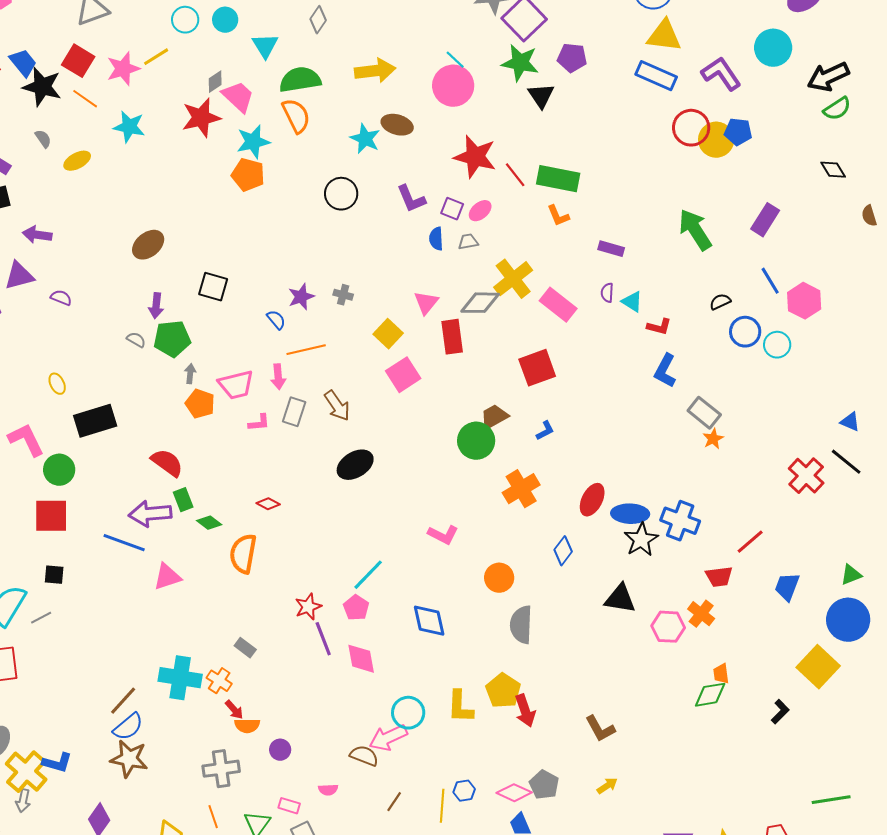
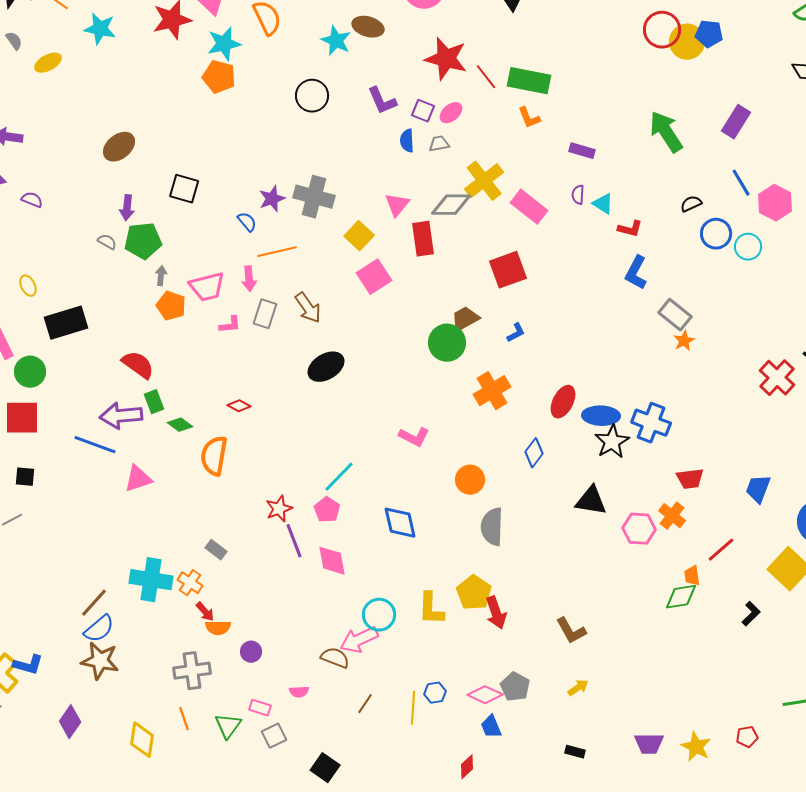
gray cross: (343, 295) -> (314, 197), size x2.0
red line: (750, 542) -> (721, 550), moved

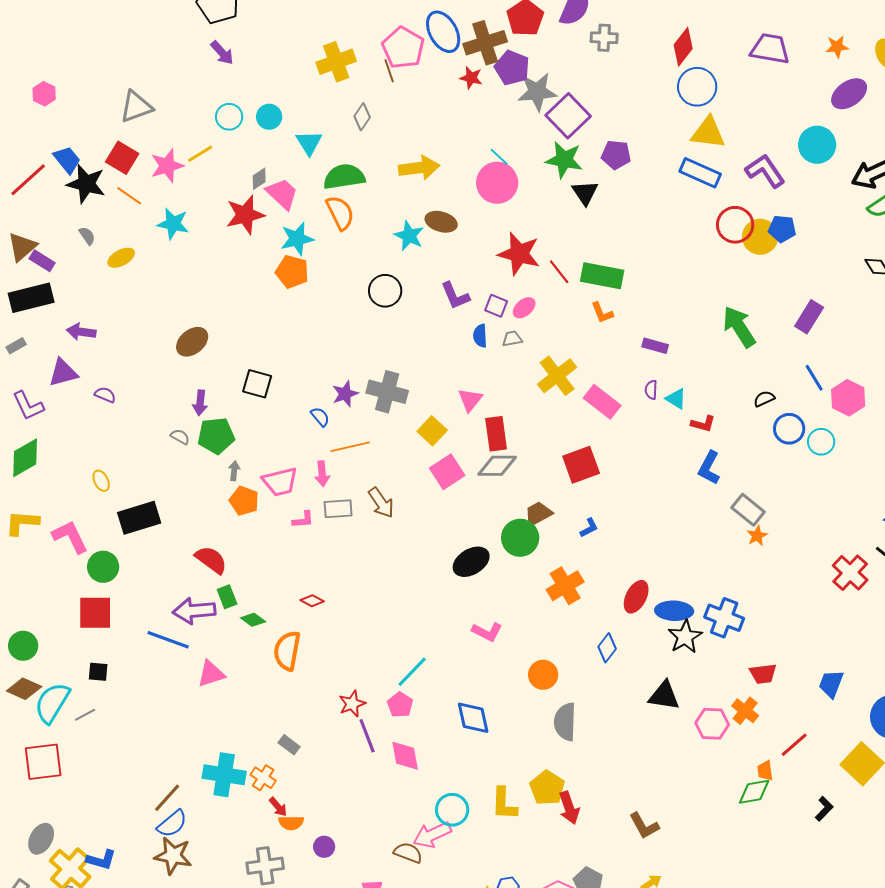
gray diamond: (451, 205) -> (497, 466), moved
gray rectangle: (265, 314) -> (338, 509), turned 68
black ellipse: (326, 367) -> (471, 562), moved

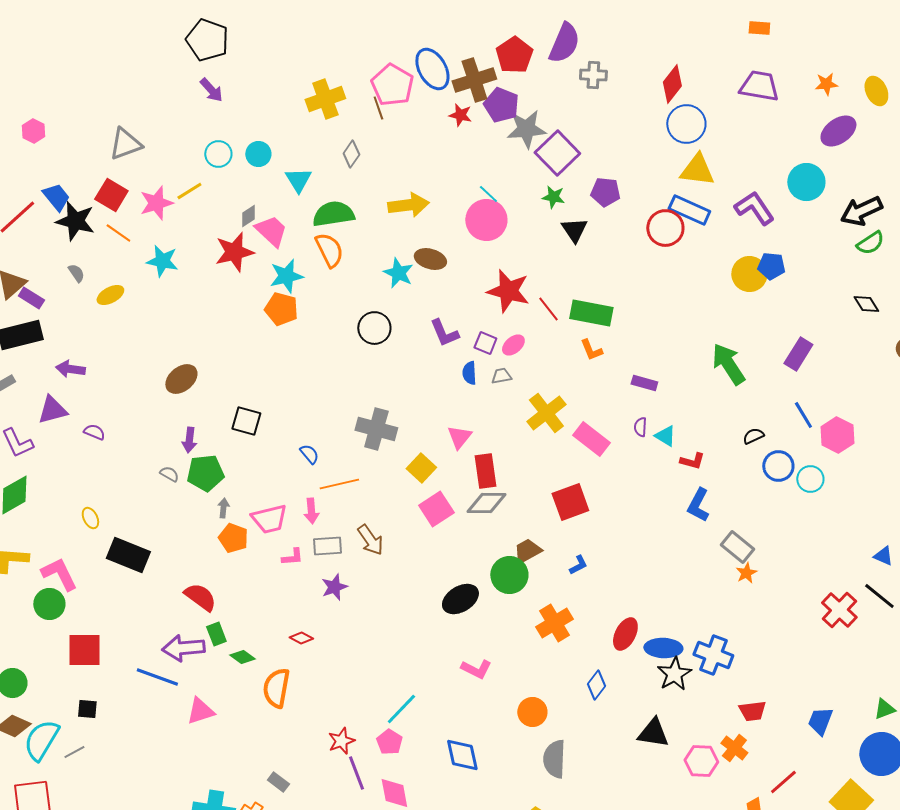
green star: (564, 160) -> (553, 197), size x0.6
red circle: (735, 225) -> (665, 228), moved
purple star: (345, 394) -> (334, 587), moved
black rectangle: (139, 518) -> (128, 555), turned 39
green circle: (103, 567) -> (49, 604), moved

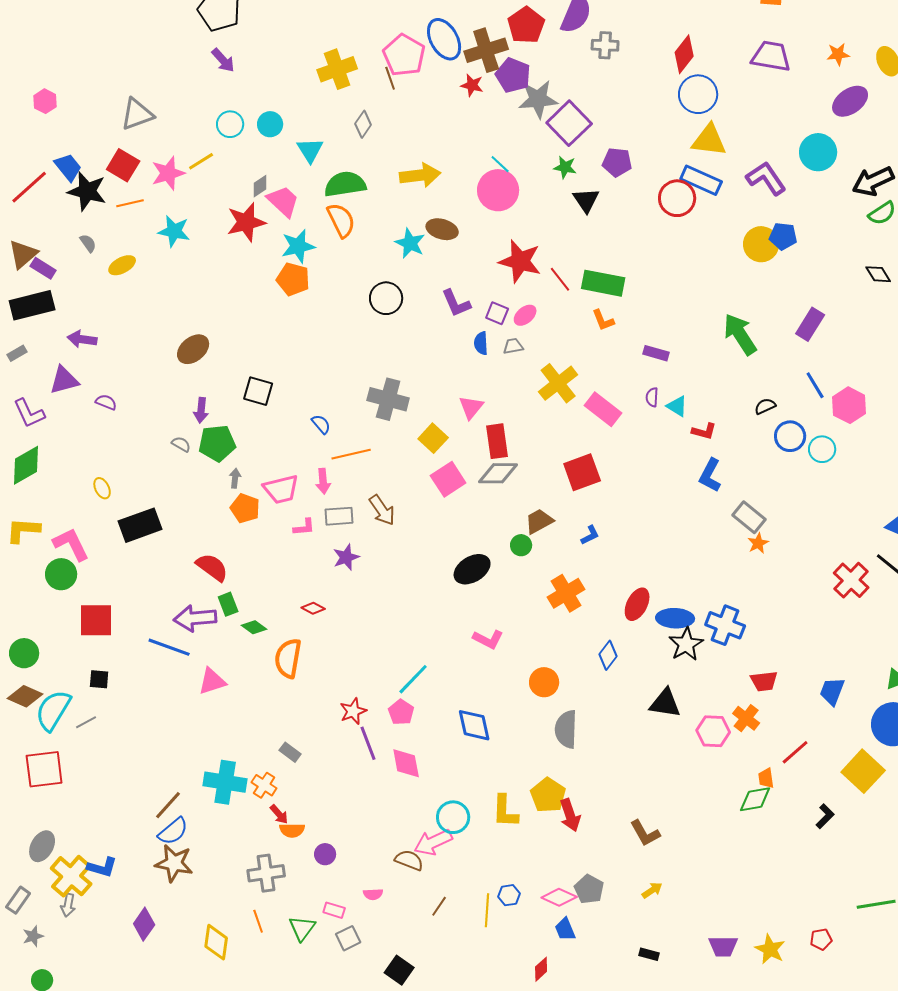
orange line: (118, 233) -> (130, 203), turned -48
black rectangle: (128, 555) -> (140, 525), turned -42
green circle: (509, 575) -> (521, 545), size x0.6

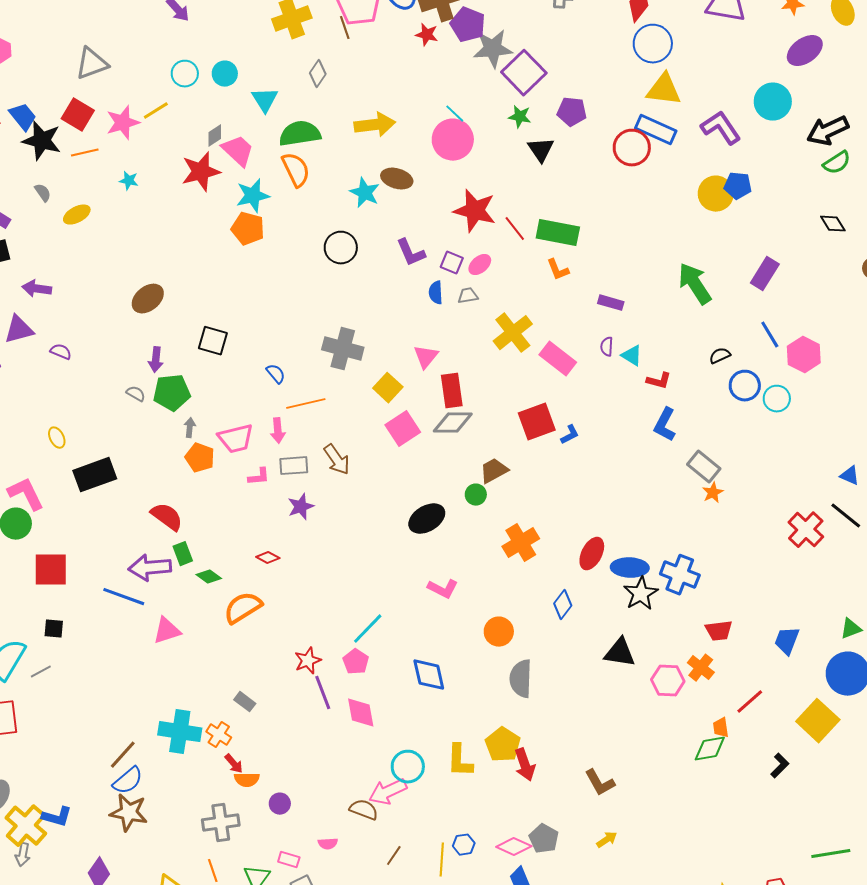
cyan star: (174, 231) -> (129, 181), size x0.6
blue L-shape: (590, 535) -> (570, 435), moved
orange semicircle: (288, 658) -> (243, 608), turned 48

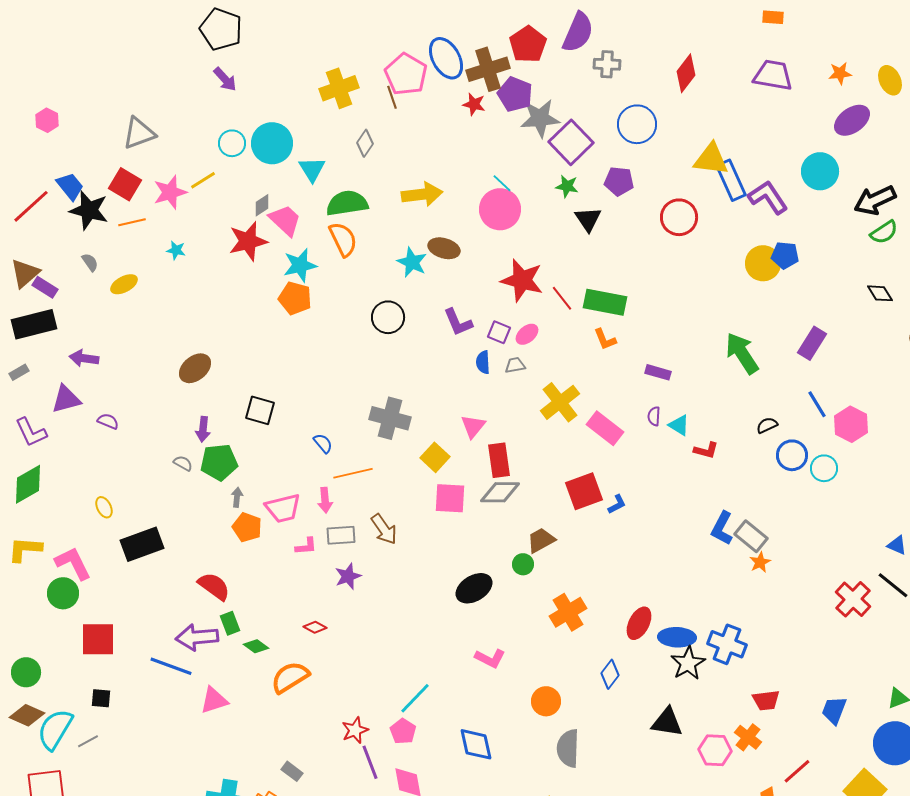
blue circle: (653, 44) -> (637, 124), moved
cyan circle: (225, 74) -> (272, 143), size x1.6
blue rectangle: (656, 130) -> (731, 180), moved, turned 42
blue L-shape: (665, 425) -> (722, 528), moved
pink square: (403, 429) -> (450, 498), turned 36

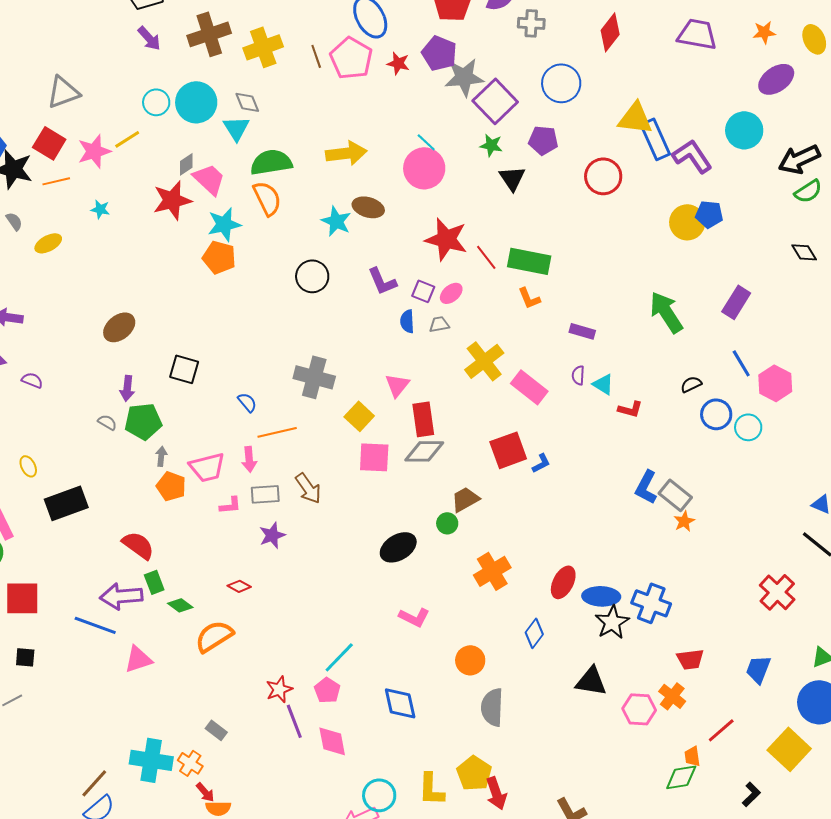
brown cross: (488, 69) -> (209, 34), moved
pink pentagon: (406, 74) -> (351, 58), moved
gray diamond: (365, 143) -> (247, 102), moved, turned -56
red cross: (853, 599) -> (777, 592), moved

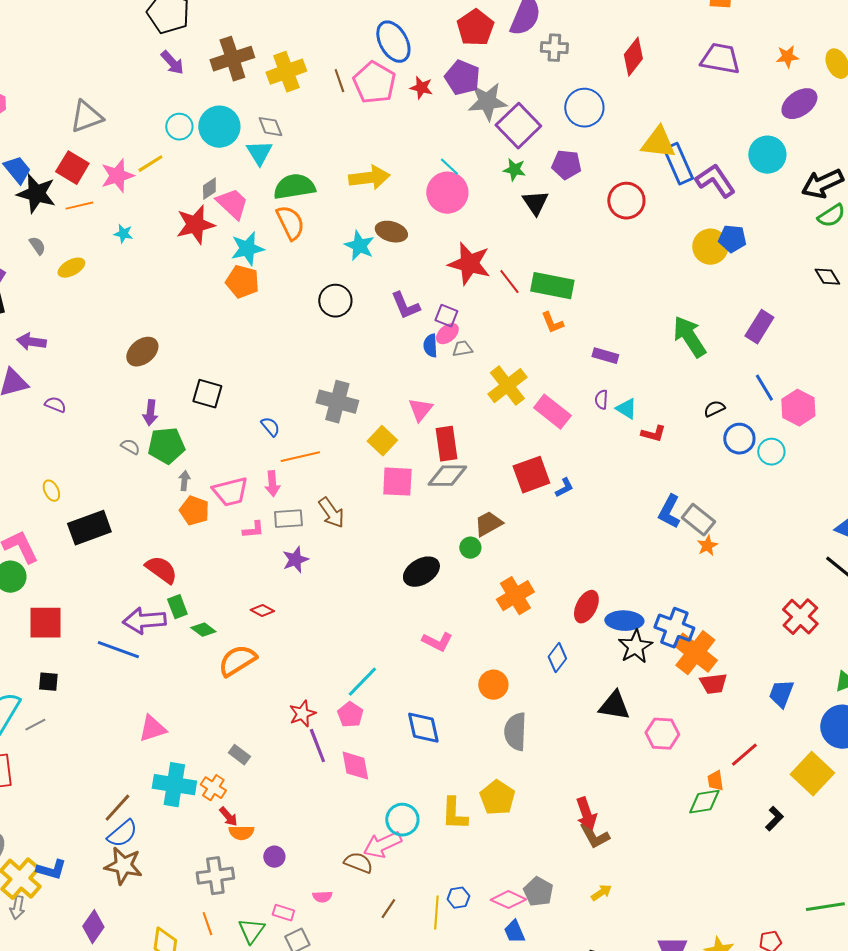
pink ellipse: (451, 293) -> (447, 334), moved
pink triangle: (138, 659) -> (152, 729), moved
orange cross: (672, 696) -> (695, 653), moved, size x1.6
red arrow: (496, 793) -> (586, 814), moved

